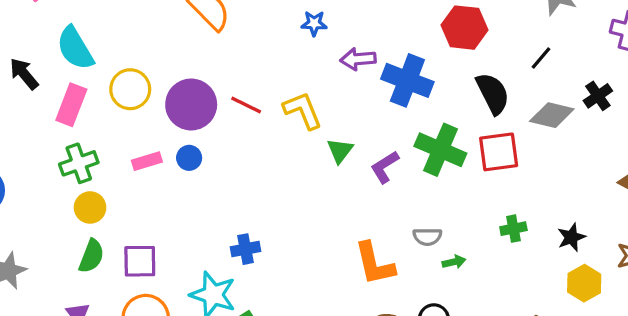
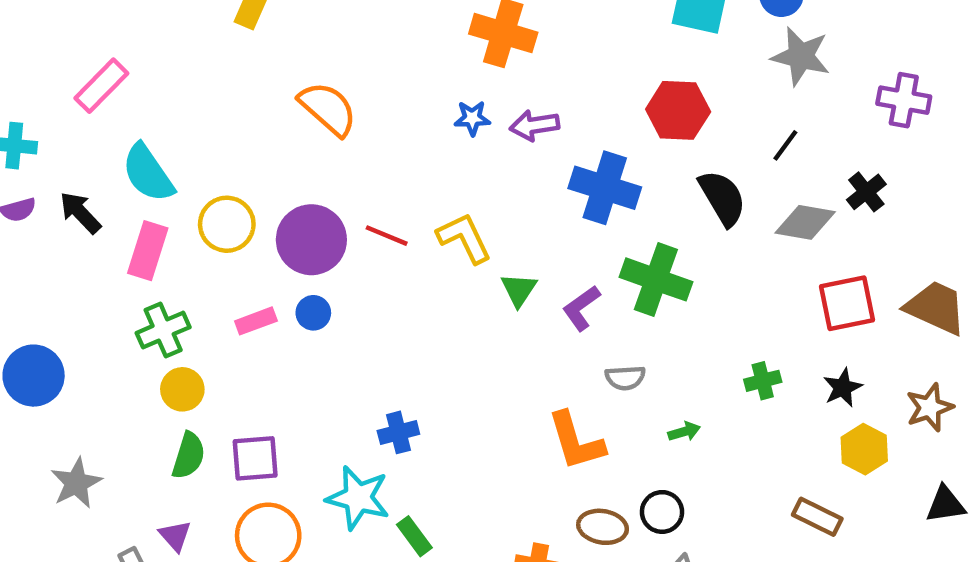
purple arrow: (358, 59) -> (534, 125), moved
red square: (499, 152) -> (847, 303), moved
gray semicircle: (427, 237) -> (625, 378), moved

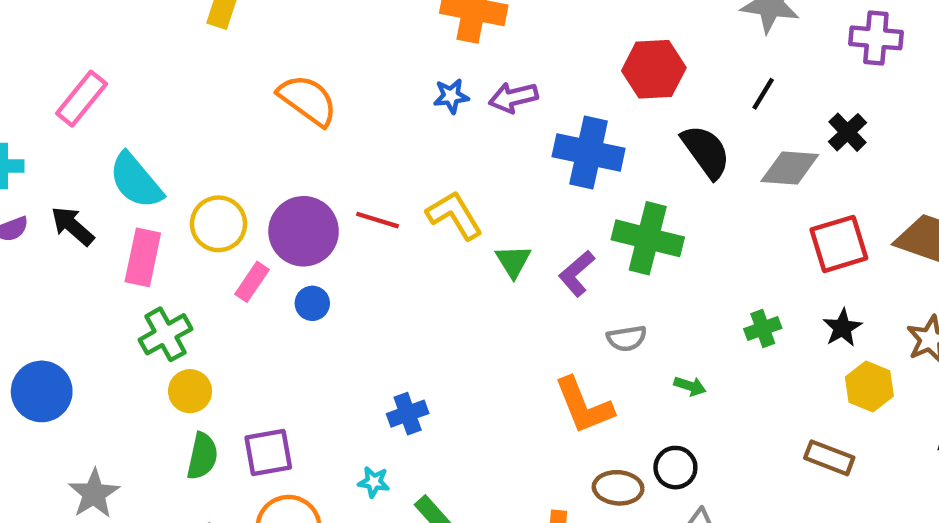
pink rectangle: (256, 321) -> (252, 282), moved, turned -30
green arrow: (684, 432) -> (690, 386), turned 40
cyan star: (358, 498) -> (374, 482), size x0.5

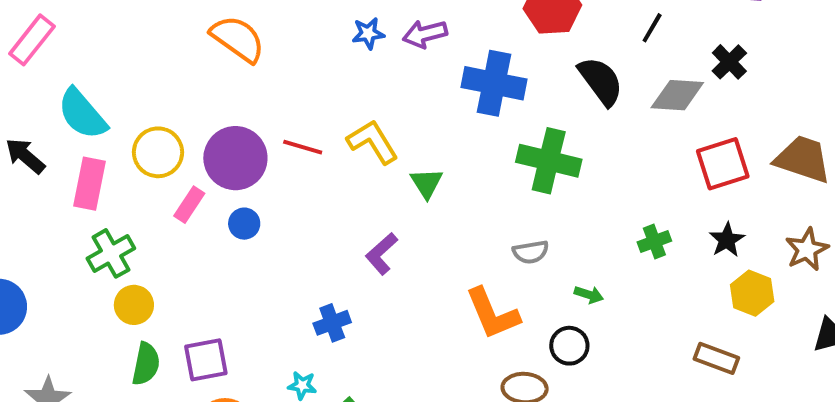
purple L-shape: (577, 274) -> (381, 254), moved
black circle: (675, 468) -> (569, 346), moved

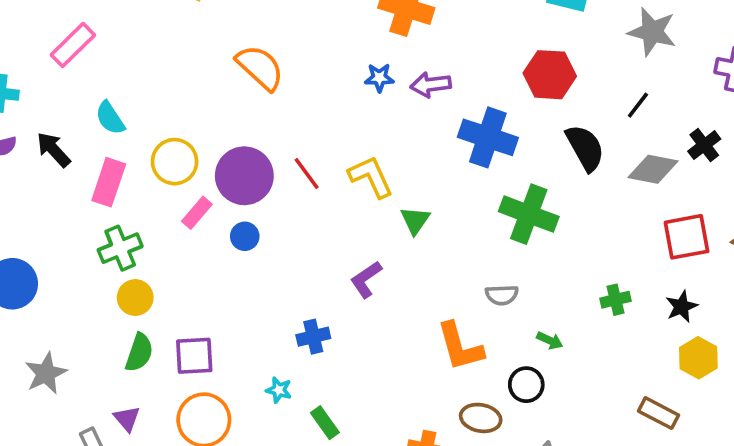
cyan semicircle: (82, 114) -> (110, 118), size x0.7
red line: (303, 147) -> (307, 174), turned 30

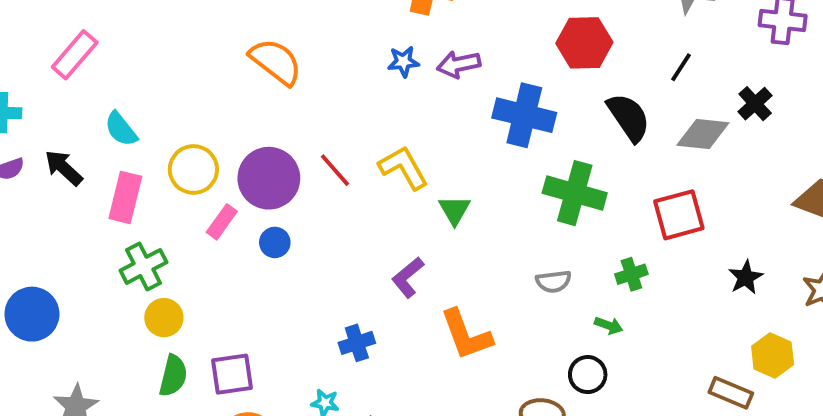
red square: (687, 237) -> (679, 215), moved
green cross: (615, 300) -> (631, 274), moved
orange L-shape: (460, 347) -> (466, 335), moved
yellow hexagon: (698, 358) -> (773, 355), moved

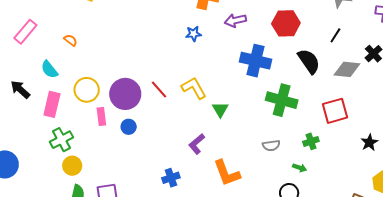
orange semicircle: (276, 62) -> (71, 40), moved, size x0.5
purple arrow: (459, 64) -> (235, 20), moved
pink rectangle: (222, 222) -> (101, 116), turned -42

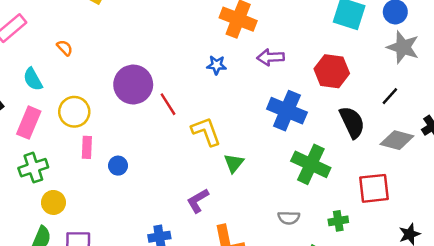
red line: (159, 90) -> (168, 104), moved
purple circle: (125, 94) -> (133, 85), moved
yellow circle: (72, 166) -> (53, 202), moved

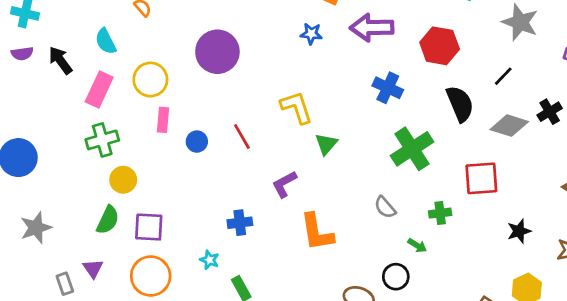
purple arrow: (271, 57) -> (372, 28), size x1.4
red line: (168, 104) -> (242, 137), moved
blue cross: (287, 111) -> (388, 88), size x0.7
green cross: (311, 164) -> (412, 149), turned 30
gray semicircle: (289, 218) -> (385, 207), turned 45

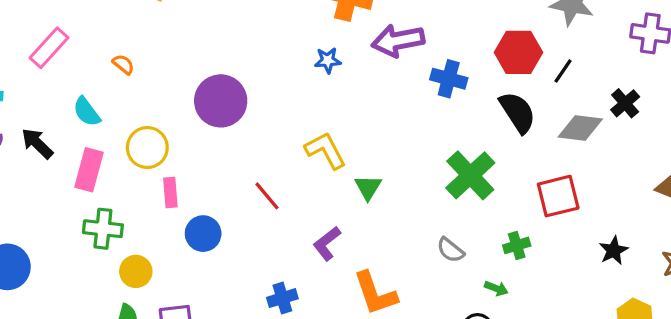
red hexagon: (440, 46) -> (518, 52), moved
blue cross: (388, 88) -> (449, 79), moved
green cross: (102, 140) -> (103, 229), turned 32
blue circle: (197, 142) -> (203, 234), moved, size x1.4

